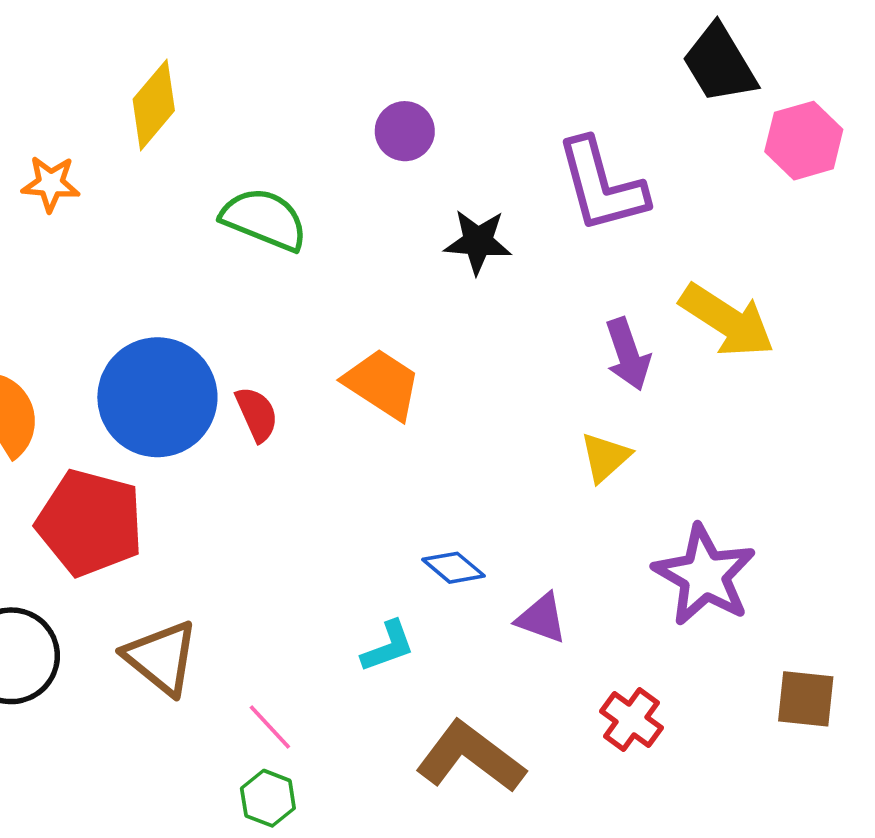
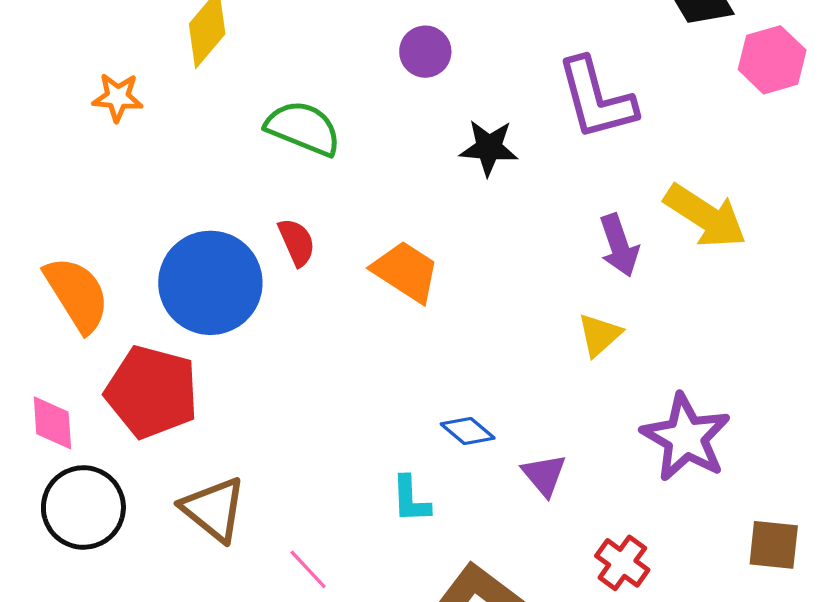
red semicircle: (257, 414) -> (297, 242), moved
purple triangle: (542, 618) -> (544, 475), turned 30
cyan L-shape: (388, 646) -> (411, 499), turned 108

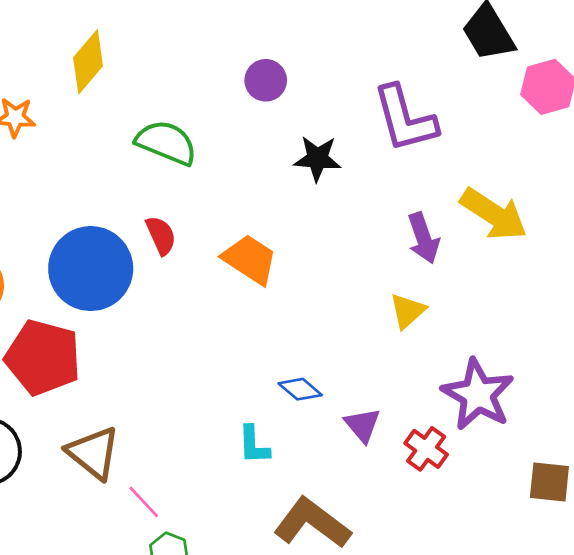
red cross: (622, 563) -> (426, 449), moved
pink line: (308, 569) -> (144, 502), moved

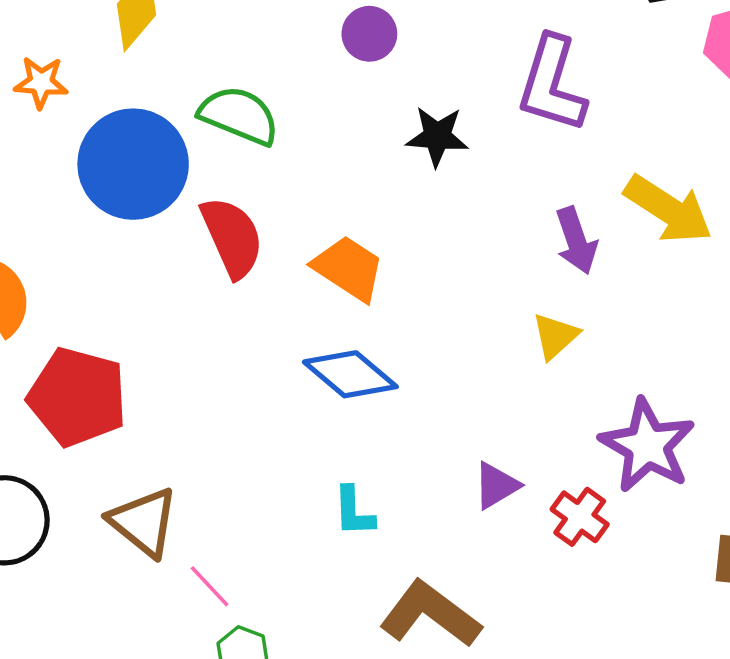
purple L-shape: (405, 119) -> (552, 84), turned 32
red semicircle: (161, 235) -> (232, 237), size x1.6
blue circle: (91, 269) -> (133, 164), moved
blue diamond: (300, 389) -> (350, 374), moved, size x1.6
purple triangle: (362, 425) -> (496, 486), turned 39

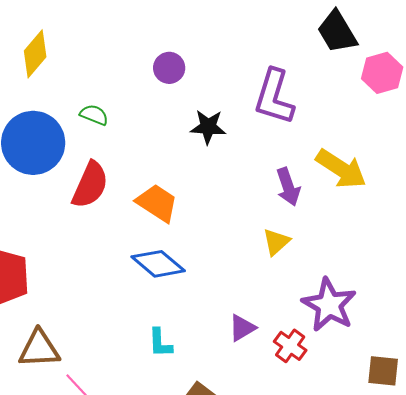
green semicircle: (239, 115) -> (94, 115), size x0.6
red semicircle: (232, 237) -> (90, 185), turned 48
brown triangle: (144, 522) -> (39, 349), turned -42

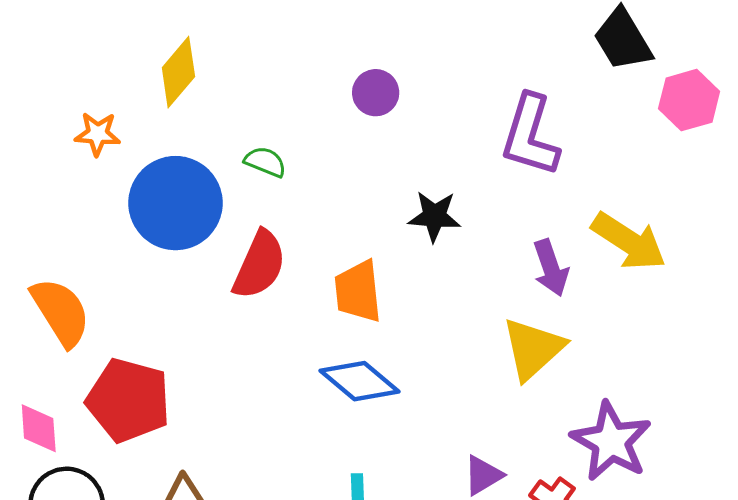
black star: (208, 127) -> (434, 216), moved
orange trapezoid: (157, 203) -> (358, 291), turned -129
yellow triangle: (276, 242) -> (533, 349), size x1.6

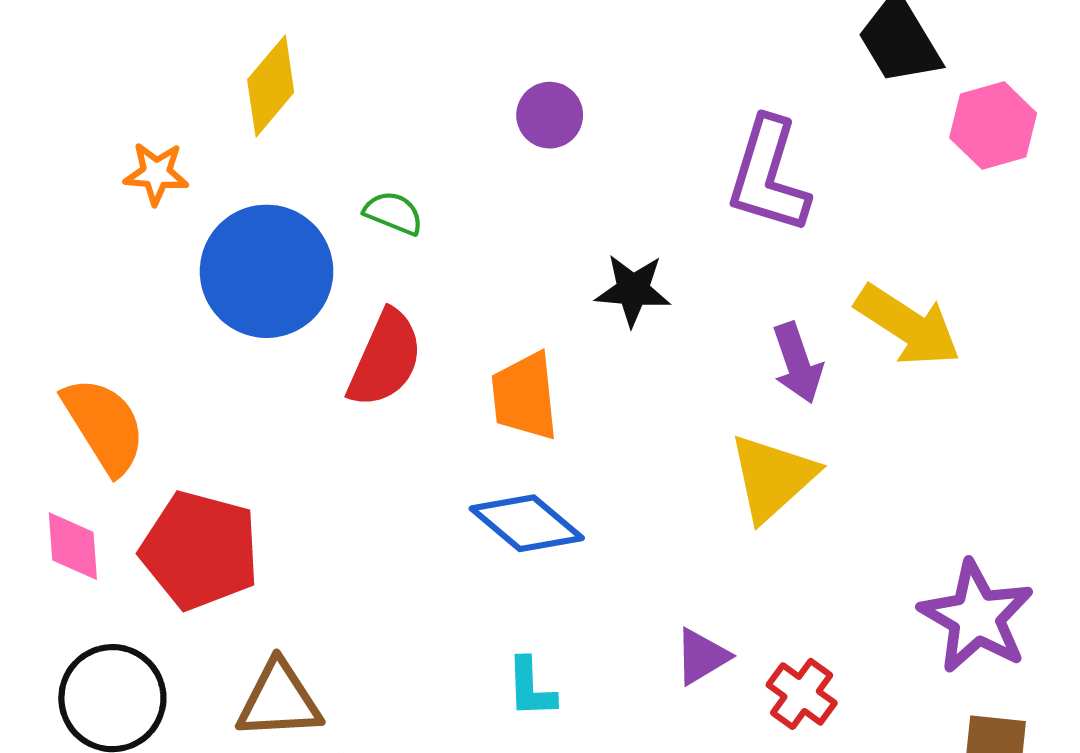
pink diamond: (39, 428) -> (73, 546), moved
purple star: (611, 441) -> (977, 617), moved

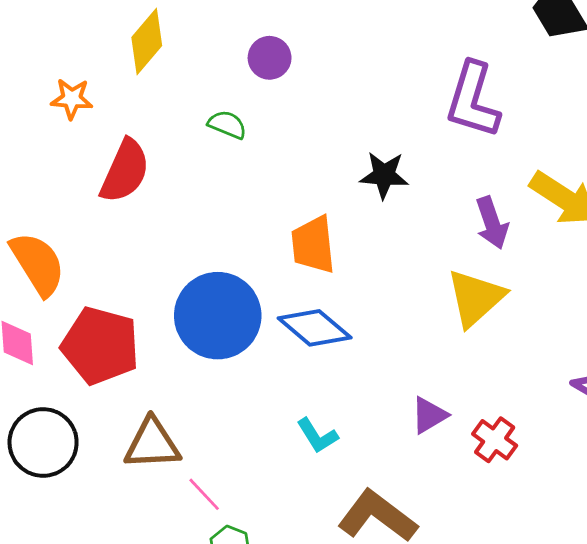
purple circle: (550, 115) -> (270, 58), moved
blue circle: (267, 271) -> (218, 316), moved
red semicircle: (385, 359) -> (125, 171), moved
cyan L-shape: (531, 688) -> (317, 436), turned -30

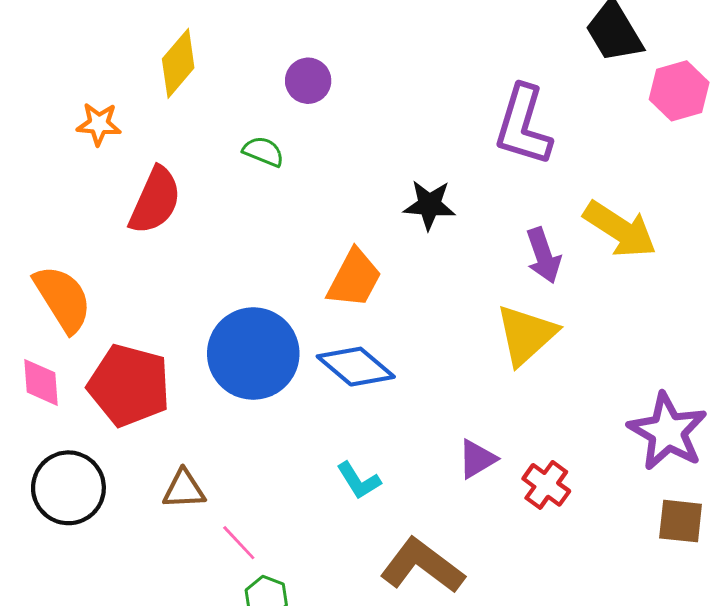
orange trapezoid: (313, 245) -> (354, 278), turned -146
brown triangle: (152, 444) -> (184, 489), size x0.7

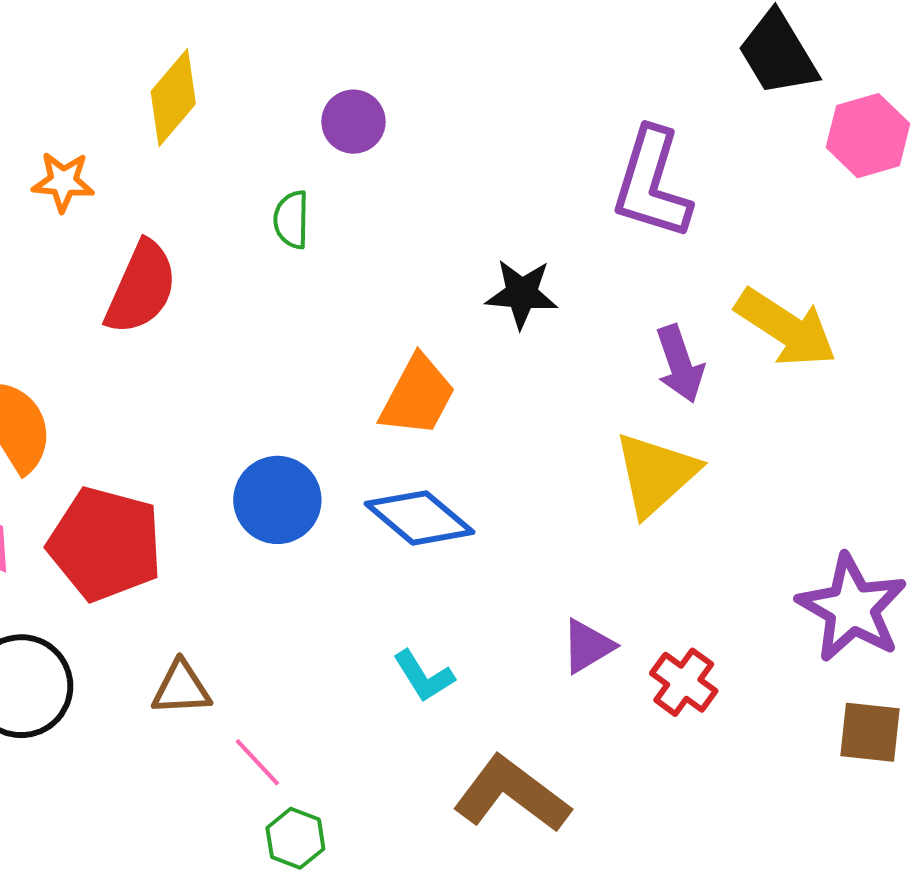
green semicircle: (263, 151) -> (291, 220), turned -111
blue circle: (253, 354) -> (277, 500), size x0.7

